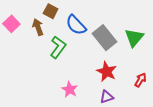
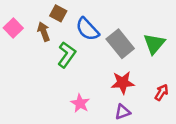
red star: (107, 71) -> (123, 83), turned -30

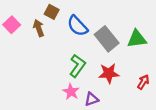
green triangle: (154, 44) -> (137, 39), turned 42
green L-shape: (67, 55) -> (77, 66), moved
purple triangle: (123, 112) -> (91, 99), moved

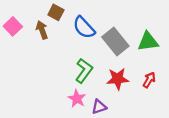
red arrow: (143, 82) -> (149, 80), moved

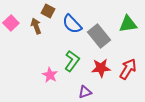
green triangle: (148, 42) -> (128, 24), moved
red arrow: (149, 80) -> (128, 69), size x1.5
pink star: (77, 99) -> (50, 75), moved

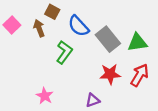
green triangle: (128, 24) -> (137, 42), moved
green L-shape: (72, 61) -> (64, 52), moved
pink star: (50, 75) -> (45, 96), moved

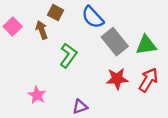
blue semicircle: (78, 26) -> (93, 17), moved
pink star: (45, 96) -> (37, 95), moved
purple triangle: (93, 100) -> (80, 107), moved

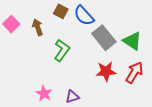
brown square: (56, 13) -> (61, 11), moved
green triangle: (146, 45) -> (132, 41), turned 42
pink star: (37, 95) -> (44, 93), moved

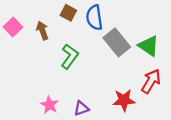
blue semicircle: (84, 16) -> (94, 17), turned 35
red star: (106, 71) -> (124, 100), moved

